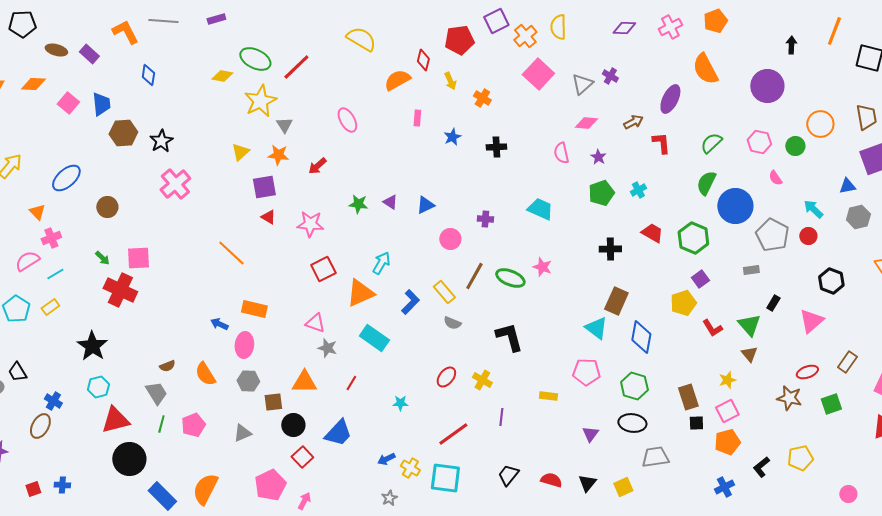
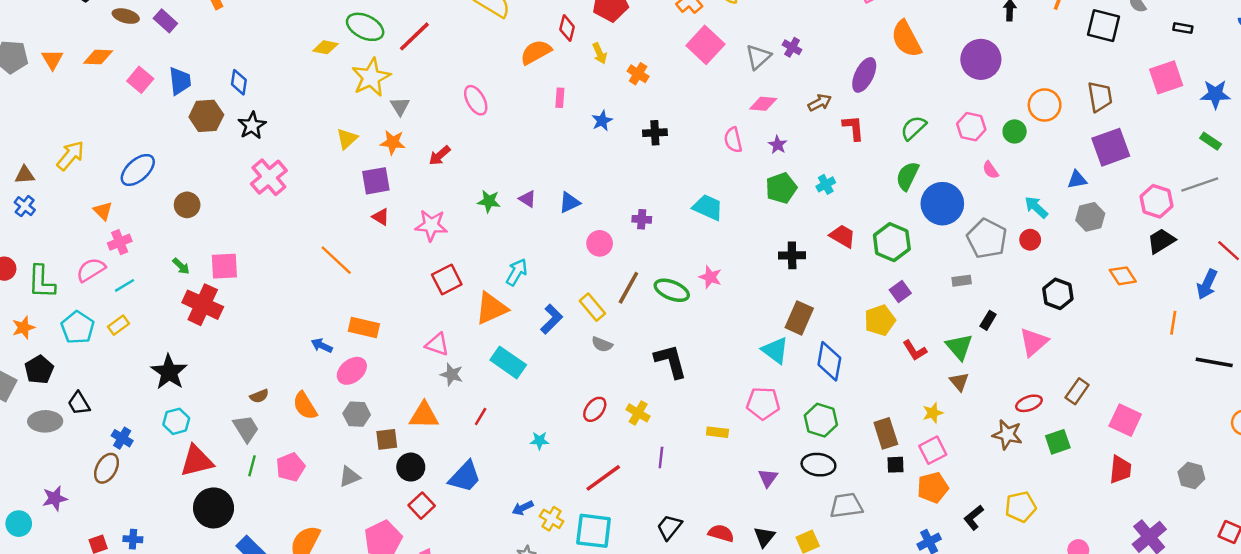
blue diamond: (148, 75) -> (239, 82), moved
pink ellipse: (244, 345) -> (352, 371), turned 45

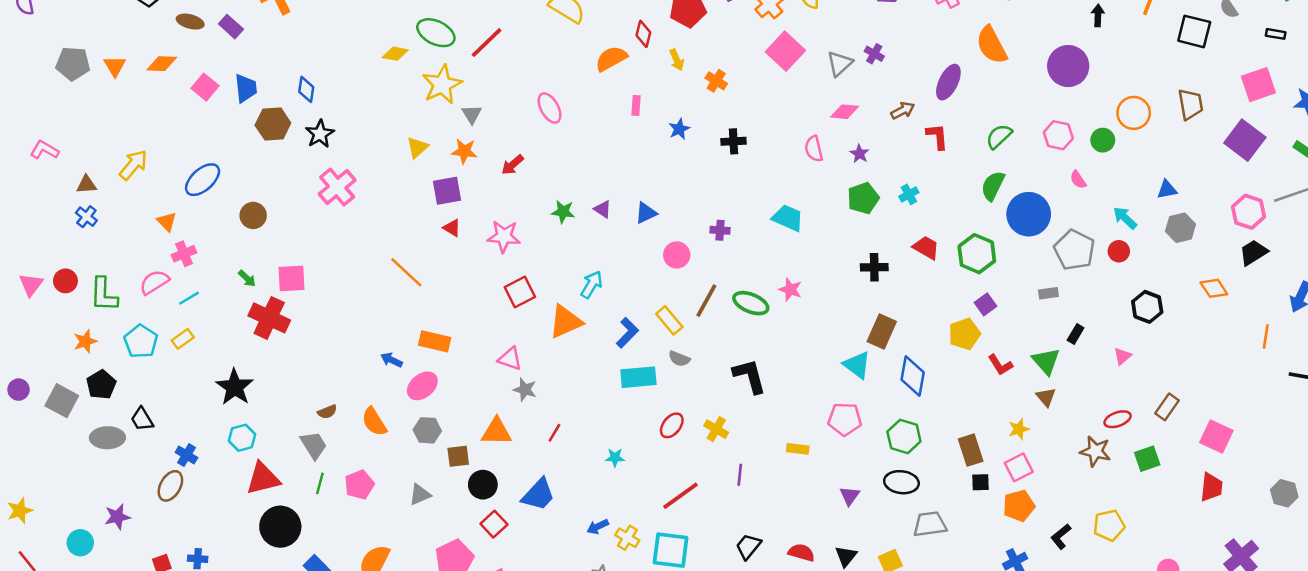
purple square: (1111, 147) -> (1245, 140), moved, turned -33
pink triangle: (1034, 342) -> (1123, 356), size x0.6
cyan rectangle: (508, 362) -> (638, 377), moved, turned -40

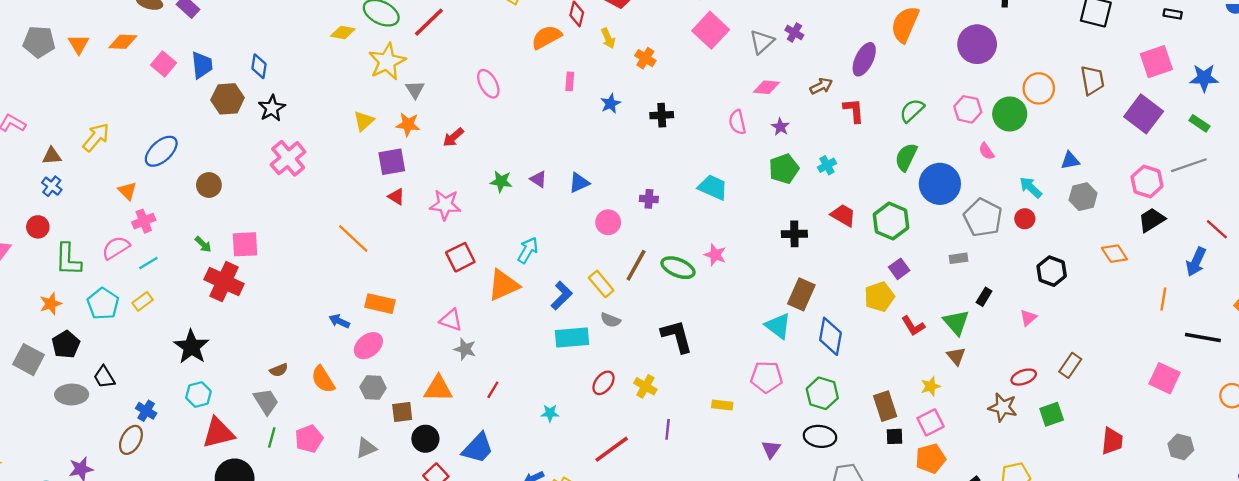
orange semicircle: (992, 45) -> (905, 24), turned 51
green circle: (1103, 140) -> (1010, 114), size x1.5
red circle: (65, 281) -> (38, 227), moved
pink square: (1216, 436) -> (1164, 378), moved

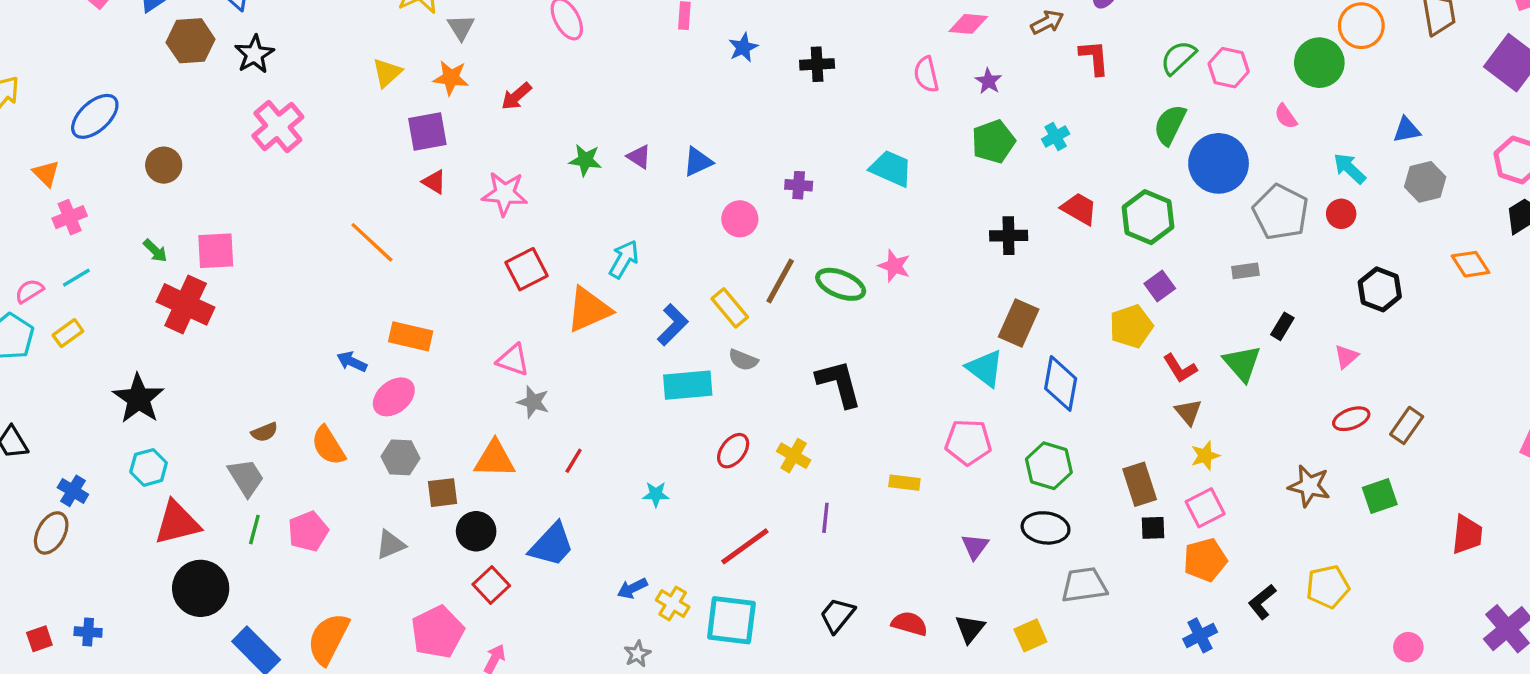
pink hexagon: (968, 109) -> (1229, 68), moved
pink semicircle: (116, 248) -> (29, 291), moved, size x0.7
brown triangle: (956, 356) -> (1188, 412), moved
red ellipse: (1024, 377) -> (1351, 419), moved

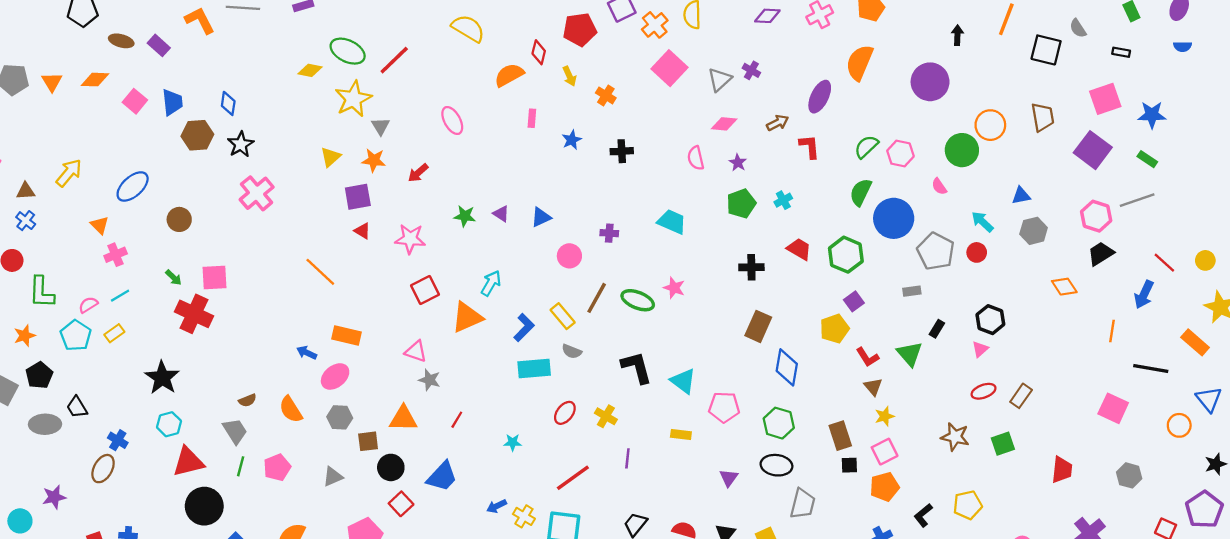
black hexagon: (1380, 289) -> (990, 320), moved
cyan triangle: (985, 368) -> (683, 381), moved
gray trapezoid: (1084, 585) -> (803, 504), turned 112

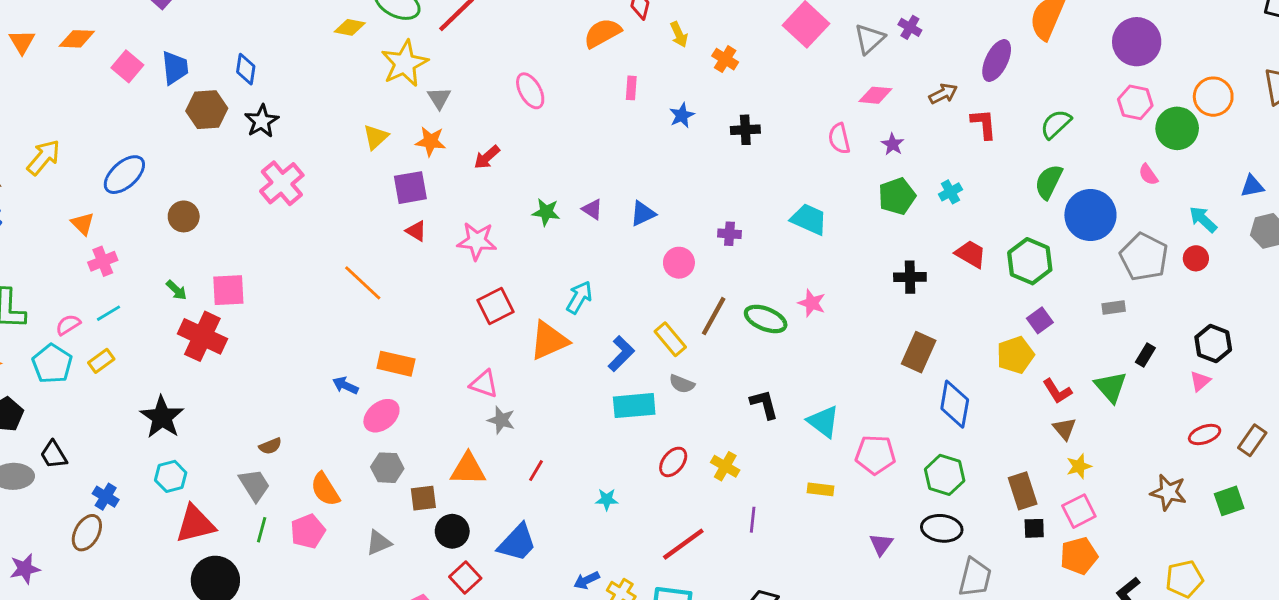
pink hexagon: (900, 153) -> (1135, 102), moved
black L-shape: (637, 367) -> (764, 404), size x0.7
orange semicircle: (291, 409) -> (325, 489), moved

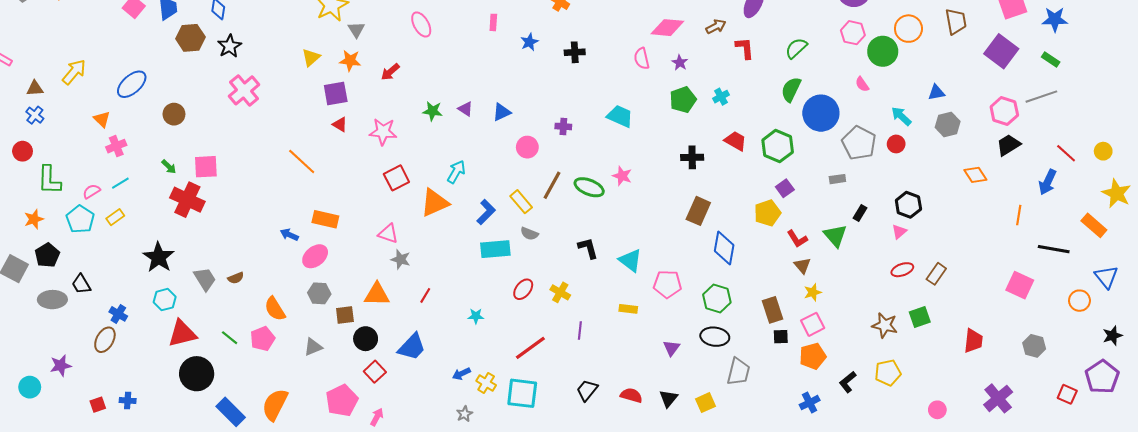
pink diamond: (875, 95) -> (667, 28), size x1.4
gray trapezoid: (254, 485) -> (205, 279), moved
brown star: (1168, 492) -> (885, 325), moved
green line: (262, 530) -> (230, 338), turned -66

